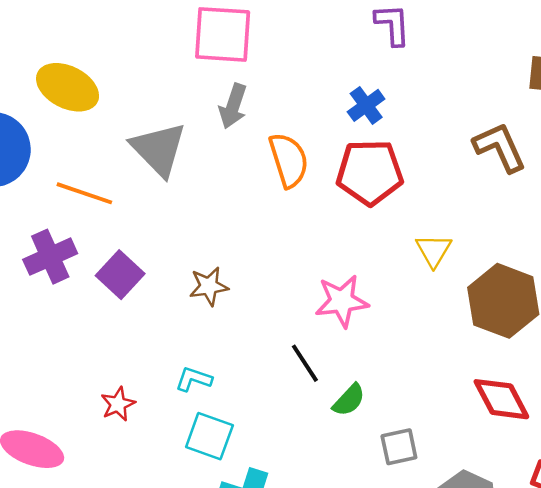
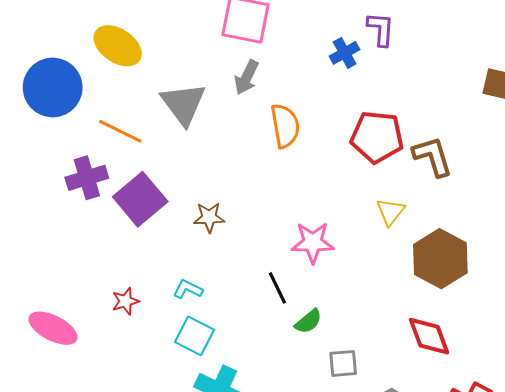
blue cross: (366, 105) -> (345, 53), moved
brown L-shape: (500, 147) -> (433, 156), moved
red pentagon: (370, 172) -> (377, 137), moved
purple square: (120, 275) -> (140, 199), size x1.4

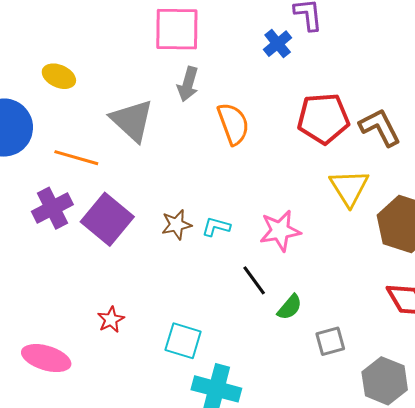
yellow ellipse: (118, 46) -> (59, 76), size x0.7
yellow triangle: (390, 212) -> (349, 188), size x1.4
cyan L-shape: (188, 289) -> (216, 227), moved

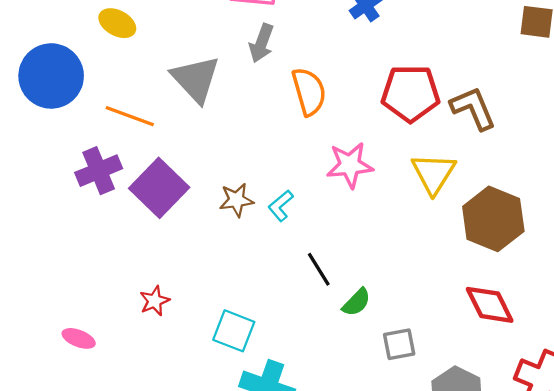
cyan L-shape: (216, 227) -> (281, 206), turned -60
pink star: (280, 231) -> (350, 165), moved
pink ellipse: (46, 358) -> (79, 338), size x0.6

